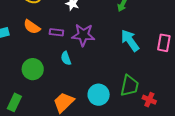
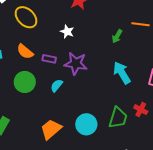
cyan semicircle: (66, 58) -> (57, 86), turned 56
green circle: (33, 69) -> (25, 82), moved
red cross: (149, 100) -> (141, 110), moved

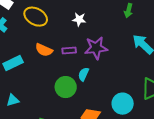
green circle: (25, 82) -> (66, 87), moved

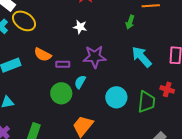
yellow ellipse: (36, 17) -> (24, 21), moved
purple rectangle: (69, 50) -> (63, 64), moved
cyan circle: (123, 104) -> (116, 97), moved

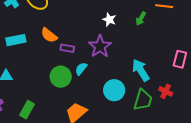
white star: (80, 27) -> (109, 20), moved
purple star: (95, 57) -> (100, 46), turned 30
cyan arrow: (142, 57) -> (141, 70), moved

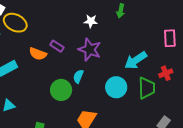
purple rectangle: (67, 48) -> (57, 46), moved, turned 40
cyan arrow: (141, 70) -> (136, 60), turned -75
red cross: (166, 91) -> (166, 73), turned -32

